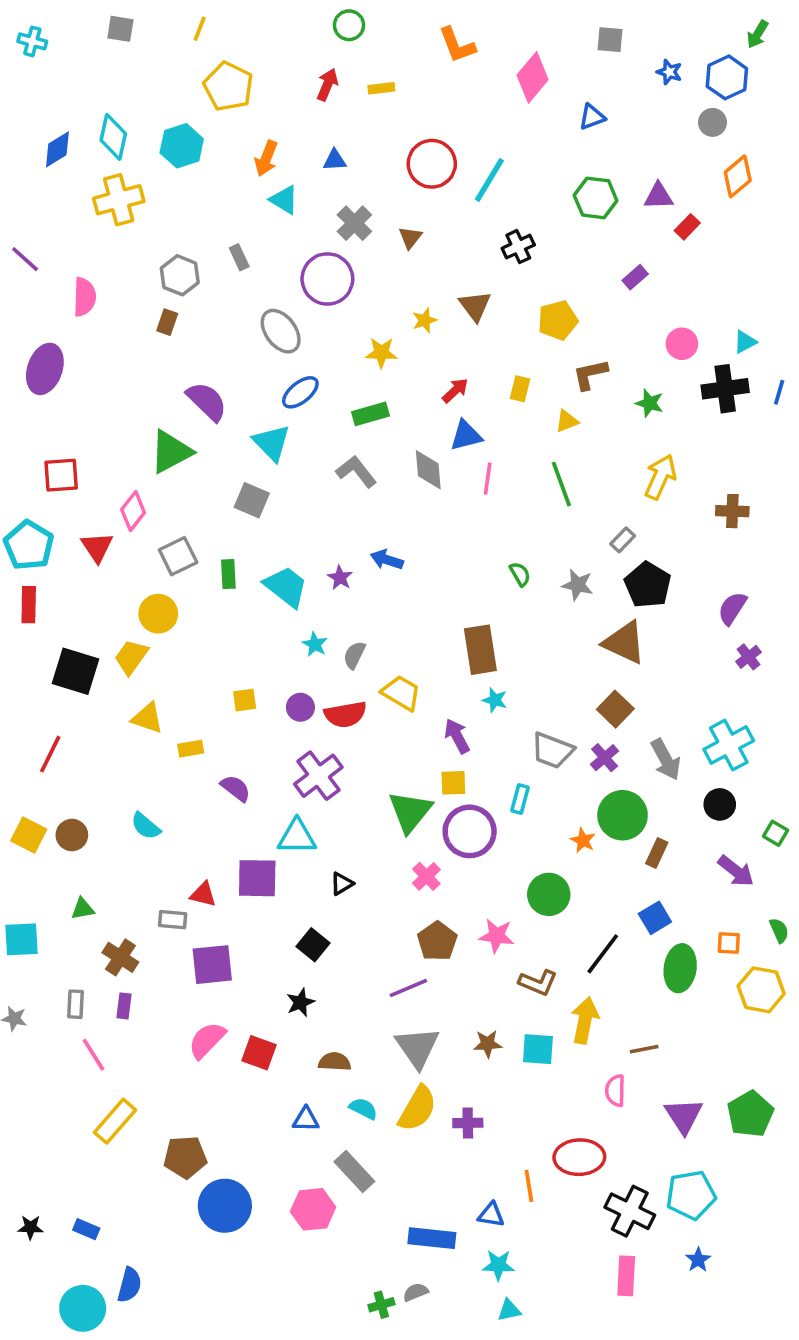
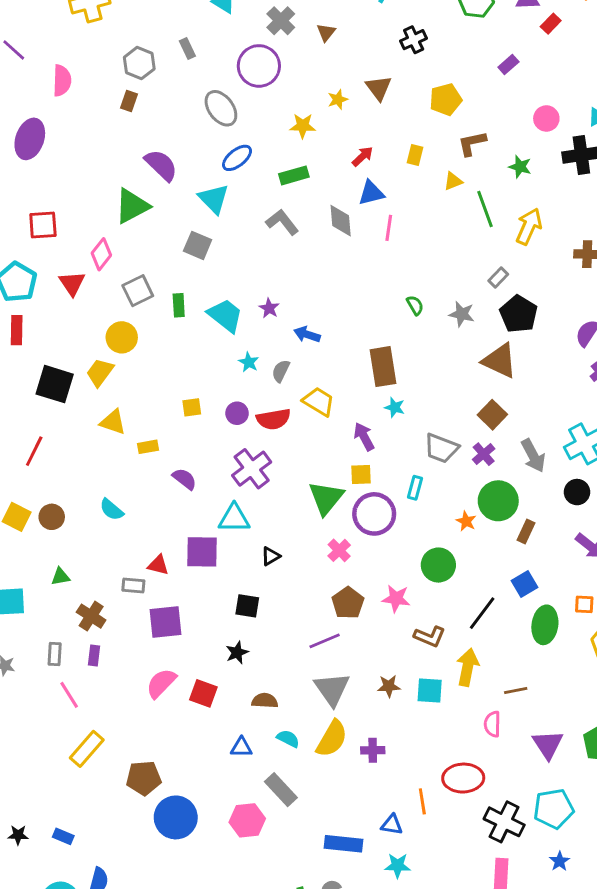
green line: (561, 484) -> (485, 209), moved
blue arrow: (387, 560) -> (307, 334), moved
black square: (313, 945) -> (247, 606), turned -30

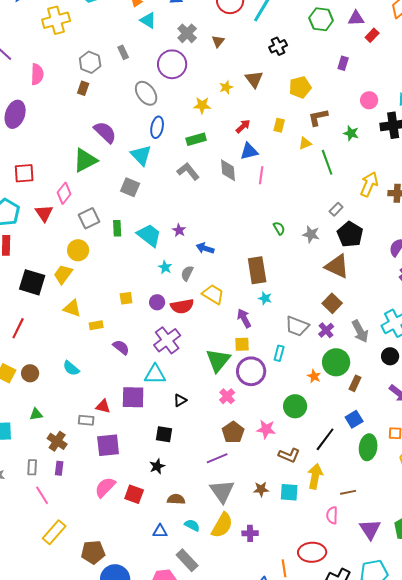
purple rectangle: (508, 64) -> (343, 63), turned -32
blue ellipse: (237, 158) -> (157, 127), turned -40
yellow arrow: (529, 226) -> (369, 184), moved

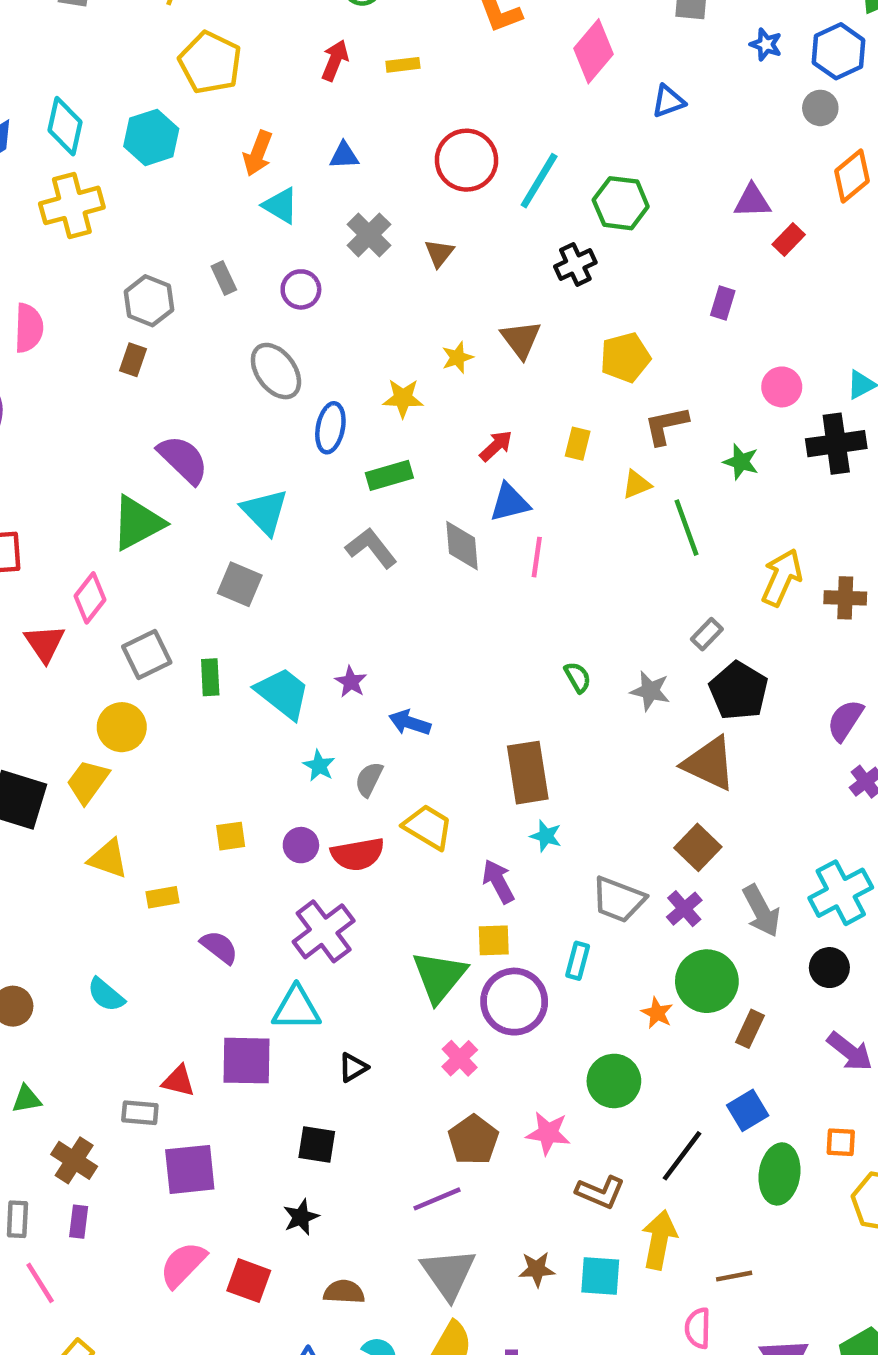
green hexagon: (321, 19) -> (621, 203), moved
purple circle: (172, 64) -> (301, 289), moved, size x0.6
blue ellipse: (157, 127) -> (330, 428), moved

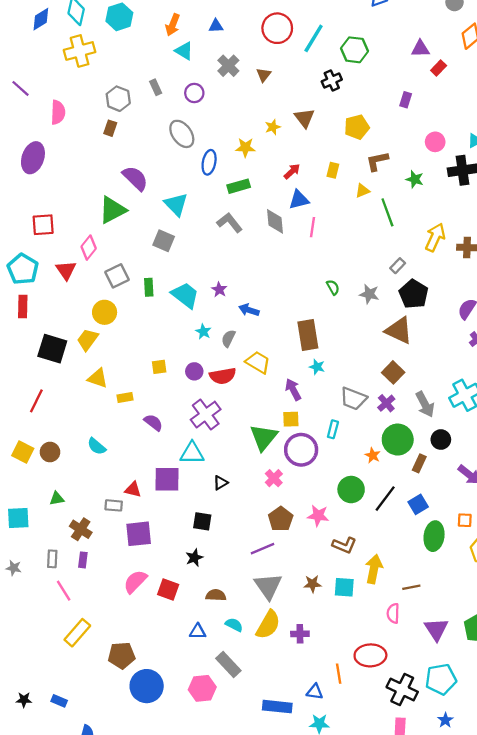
black circle: (829, 968) -> (441, 440), moved
black line: (682, 1156) -> (385, 499), moved

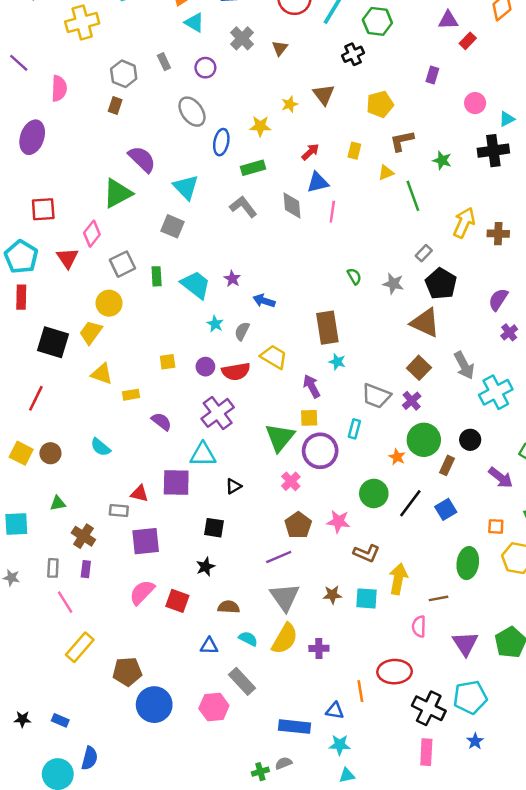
pink circle: (435, 142) -> (475, 103), moved
gray arrow: (425, 404) -> (464, 365), moved
green ellipse: (434, 536) -> (468, 563), moved

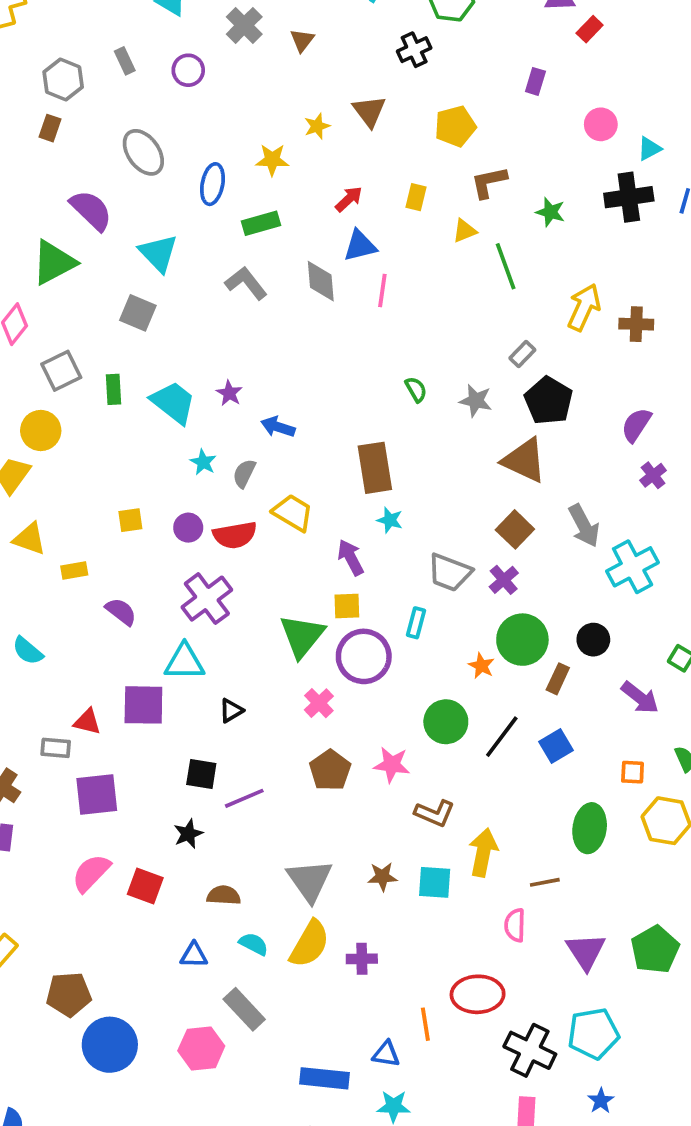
gray ellipse: (192, 112) -> (143, 152), moved
purple line: (279, 557) -> (244, 798), moved

